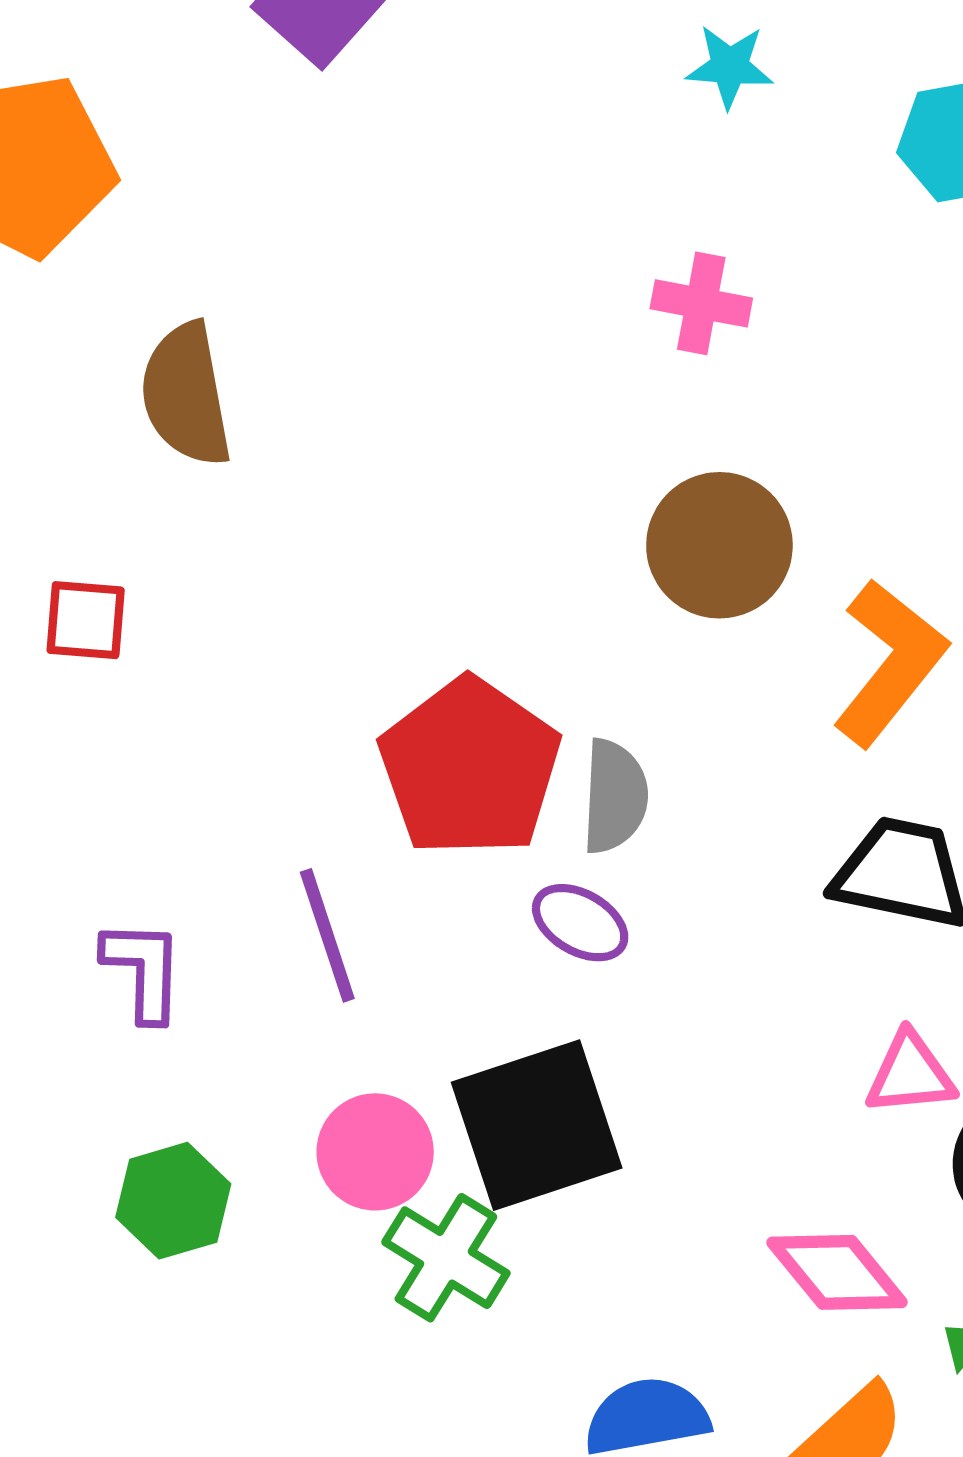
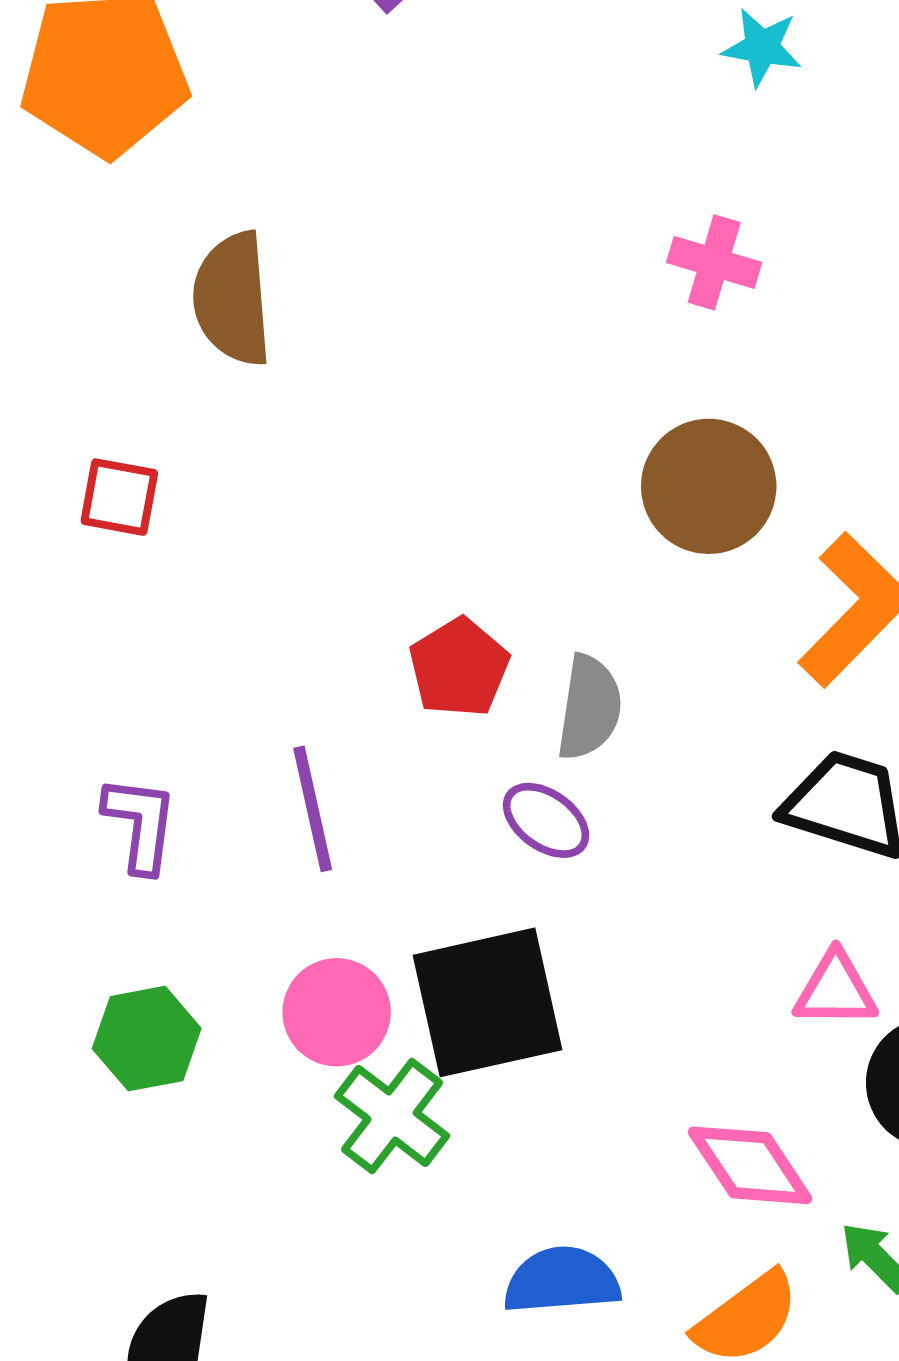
red pentagon: (470, 767) -> (459, 668), size x0.6

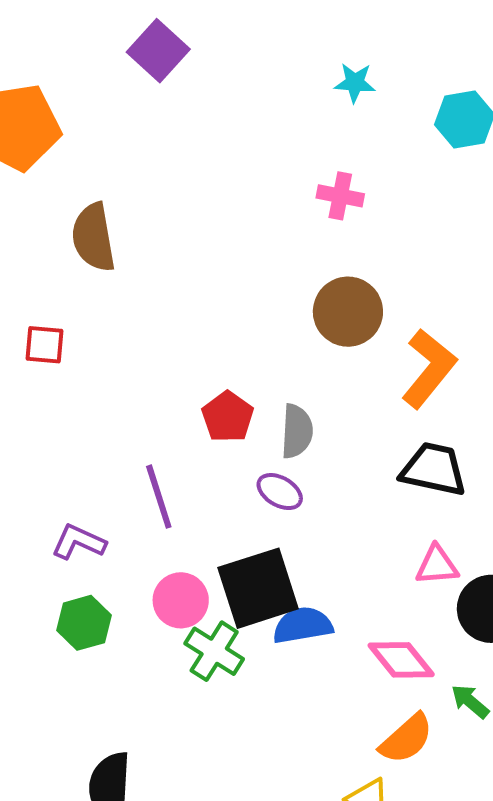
purple L-shape: (140, 824) -> (79, 542), moved, turned -68
blue semicircle: (562, 1280) -> (303, 625), moved

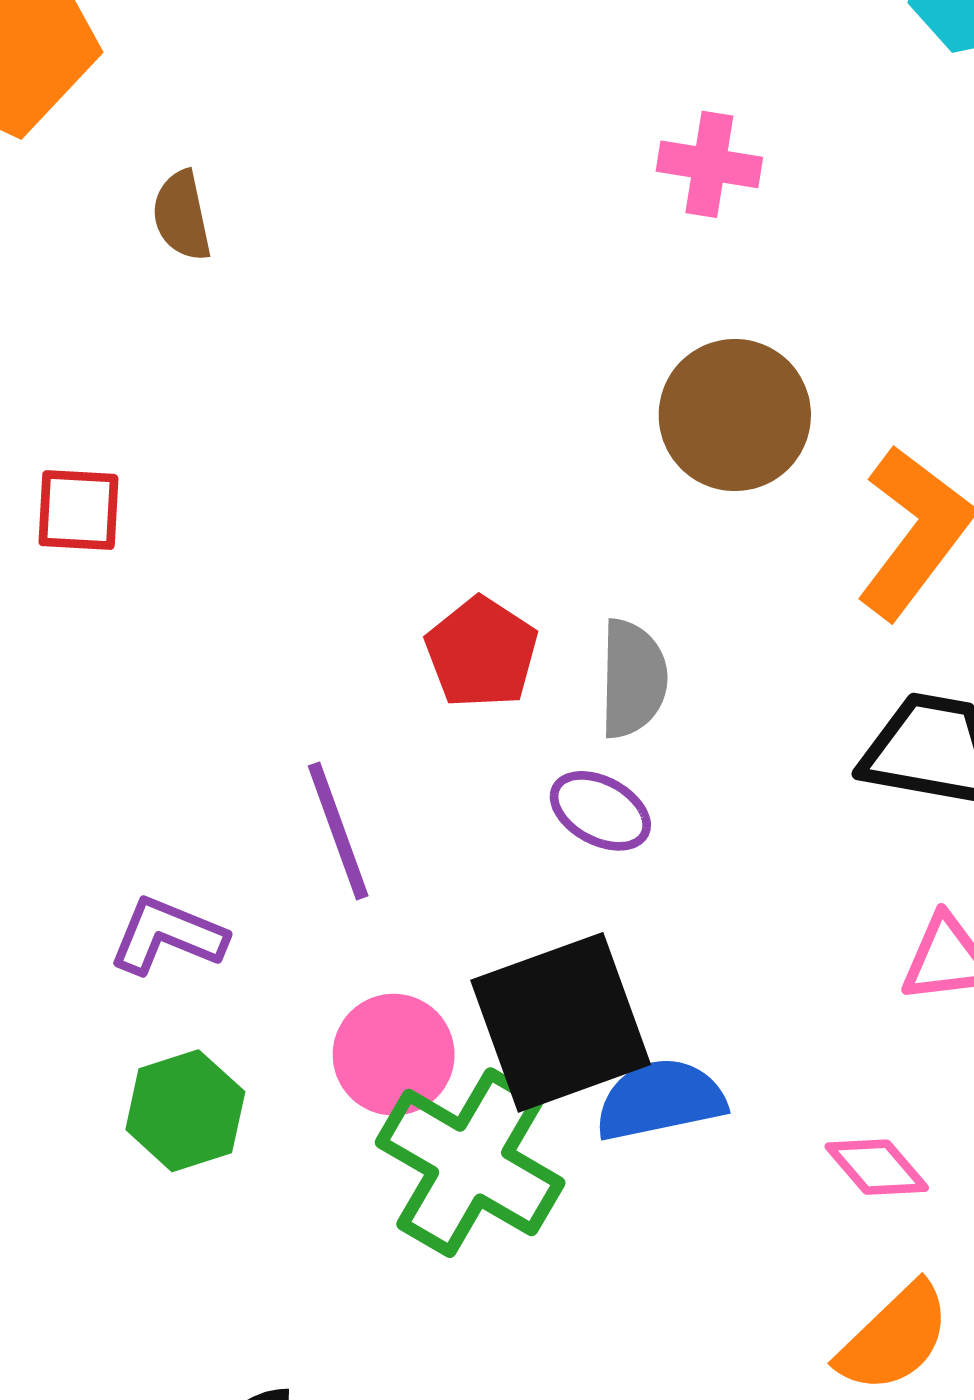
brown semicircle: (93, 237) -> (182, 216), moved, size x0.6
green cross: (214, 651) -> (470, 1163), size x1.4
pink diamond: (401, 660) -> (877, 1167), size x0.7

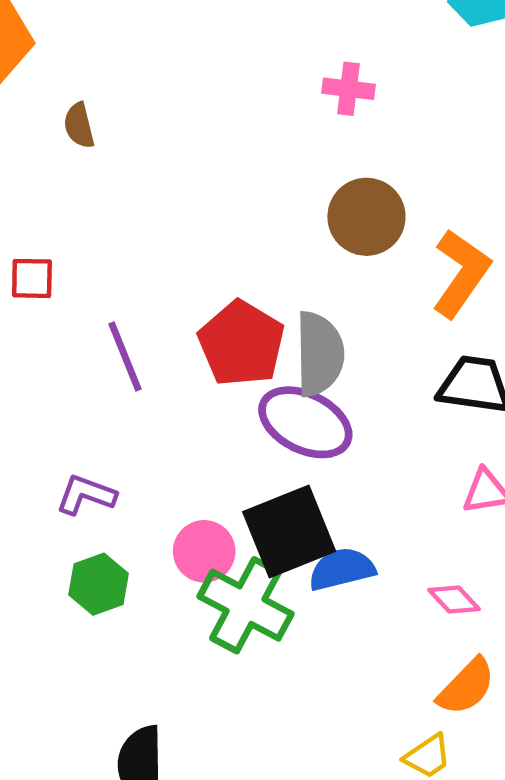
red pentagon: (482, 653) -> (241, 344), size x1.5
gray semicircle: (633, 679) -> (319, 354), size x1.4
purple ellipse: (600, 811) -> (305, 422), size x1.8
purple line: (338, 831) -> (125, 356), moved

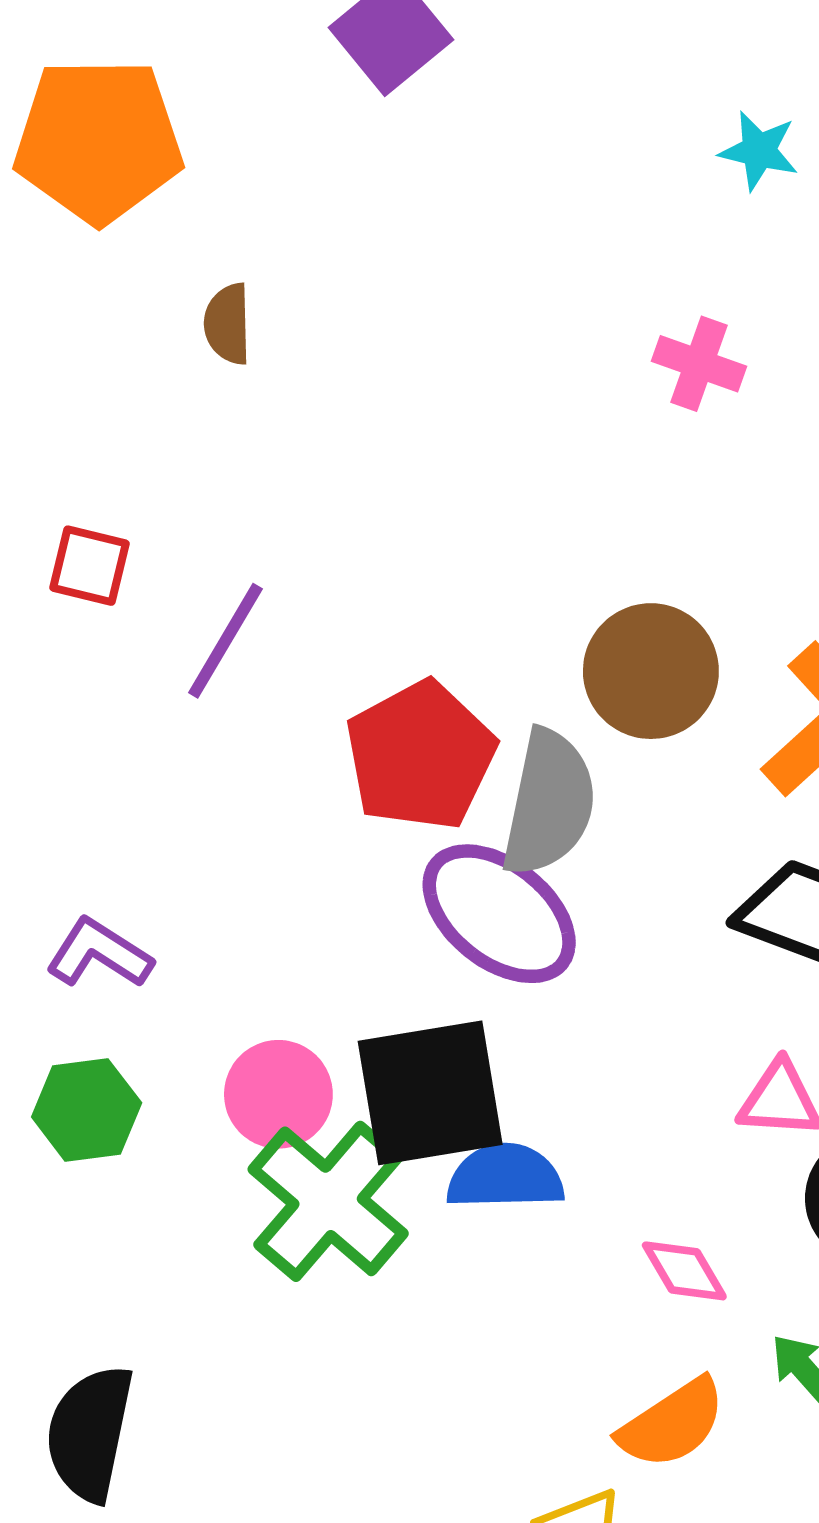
brown circle: (366, 217) -> (651, 671), moved
purple line: (125, 356) -> (225, 641), moved, turned 40

